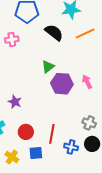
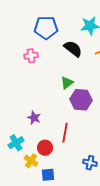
red line: (52, 134) -> (65, 133), moved
blue square: (36, 153) -> (48, 175), moved
yellow cross: (12, 157) -> (31, 161), moved

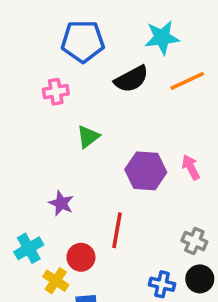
black semicircle: (73, 49) -> (131, 79), turned 114
green triangle: (67, 83) -> (88, 137), moved

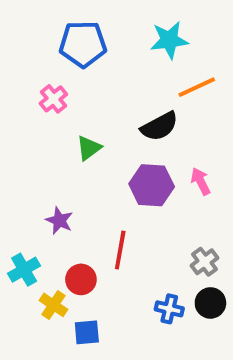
black semicircle: (131, 79) -> (159, 126), moved
pink cross: (56, 92) -> (53, 99), turned -30
gray cross: (194, 241) -> (205, 262), turned 30

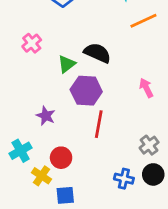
pink cross: (53, 99) -> (32, 43), moved
black semicircle: (159, 126) -> (97, 53), moved, turned -128
purple hexagon: (152, 185) -> (86, 91), moved
red line: (120, 250) -> (99, 124), moved

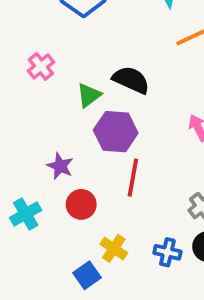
red circle: (61, 158) -> (81, 204), moved
yellow cross: (42, 176) -> (114, 248), moved
blue square: (65, 195) -> (87, 275), turned -30

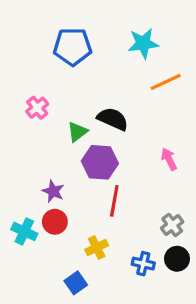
red circle: (81, 204) -> (55, 222), moved
cyan cross: (26, 214) -> (24, 231), turned -35
yellow cross: (114, 248) -> (97, 247), moved, turned 30

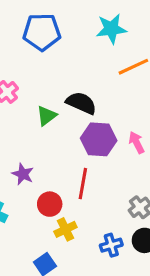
purple hexagon: (100, 162) -> (99, 139), moved
red circle: (55, 222) -> (50, 204), moved
blue cross: (143, 264) -> (111, 245), turned -30

